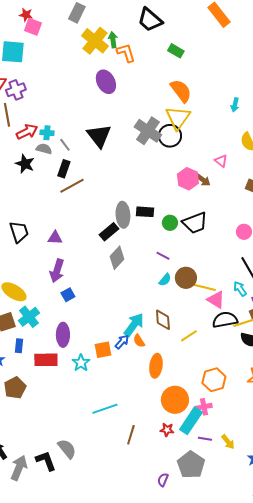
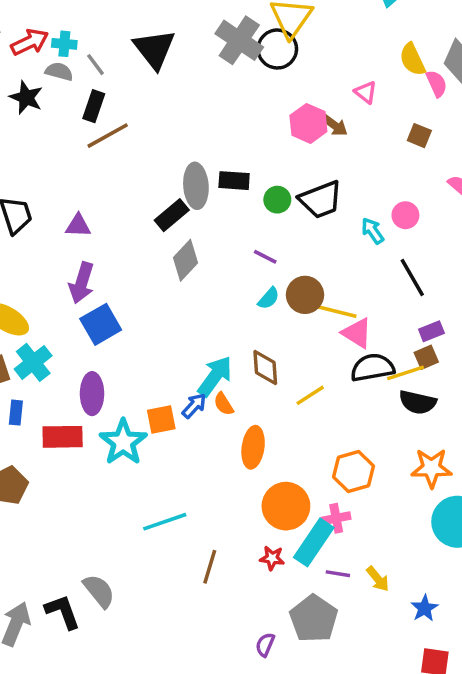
cyan arrow: (240, 289) -> (373, 231), moved
blue square: (68, 295) -> (101, 324), size x1.6
cyan star: (81, 363) -> (123, 442), size x1.5

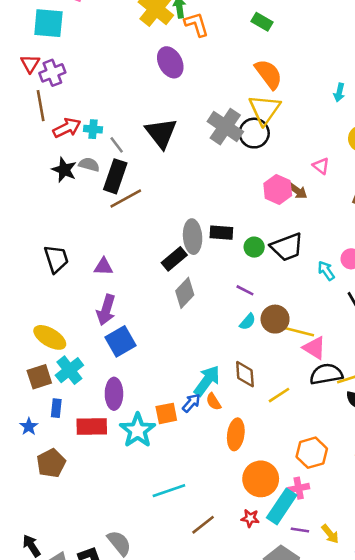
gray semicircle: (59, 72) -> (89, 165), moved
black rectangle: (94, 106) -> (115, 176), size x1.4
brown line: (210, 567) -> (203, 525), turned 35

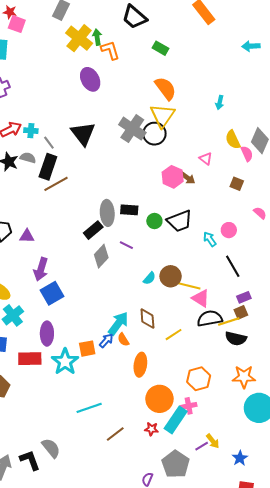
purple triangle: (103, 267) -> (27, 236), moved
purple line: (245, 290) -> (126, 245), moved
purple line: (300, 530) -> (202, 446), moved, turned -40

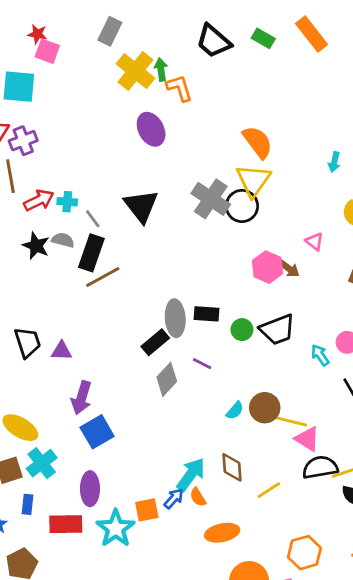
green rectangle: (160, 48) -> (263, 38), moved
orange ellipse: (140, 365) -> (222, 533), turned 70

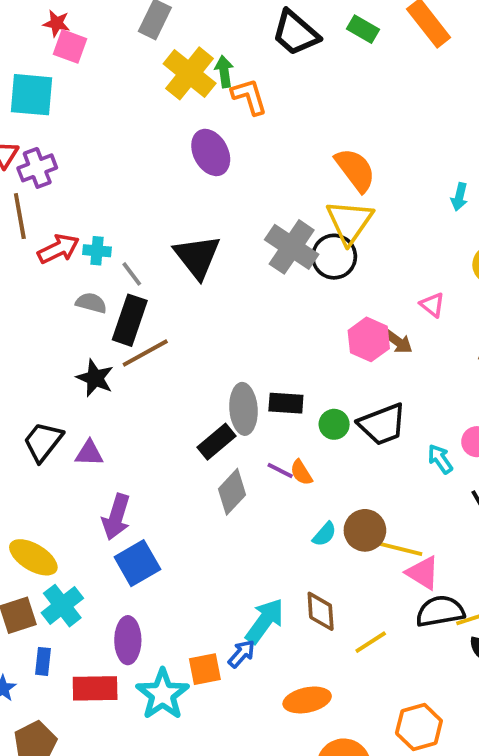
black star: (36, 246) -> (95, 378), moved
black trapezoid: (27, 342) -> (43, 442), turned -124
orange semicircle: (198, 497) -> (301, 473), moved

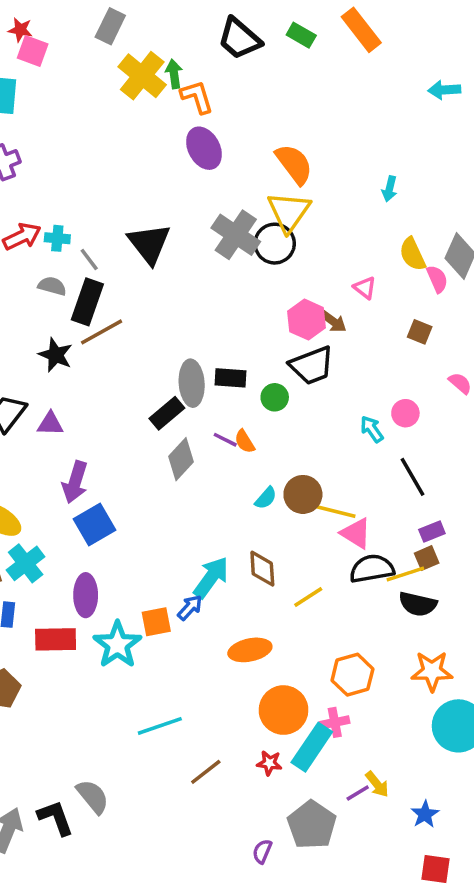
purple ellipse: (211, 152) -> (204, 148), moved
black trapezoid: (382, 424) -> (312, 365), moved

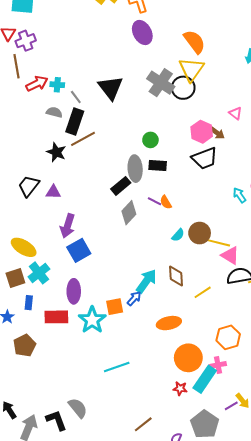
green circle: (275, 397) -> (150, 140), moved
brown line: (206, 772) -> (143, 424), moved

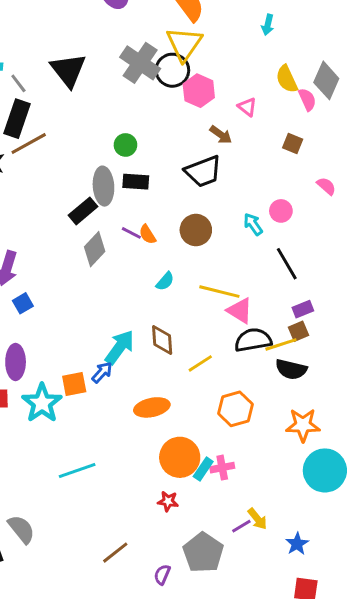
pink hexagon: (202, 132) -> (199, 91), moved
brown circle: (200, 233) -> (196, 230), moved
blue square: (79, 250) -> (23, 303), size x0.6
orange hexagon: (228, 337) -> (235, 409), moved
cyan rectangle: (205, 379) -> (203, 469), moved, size x0.6

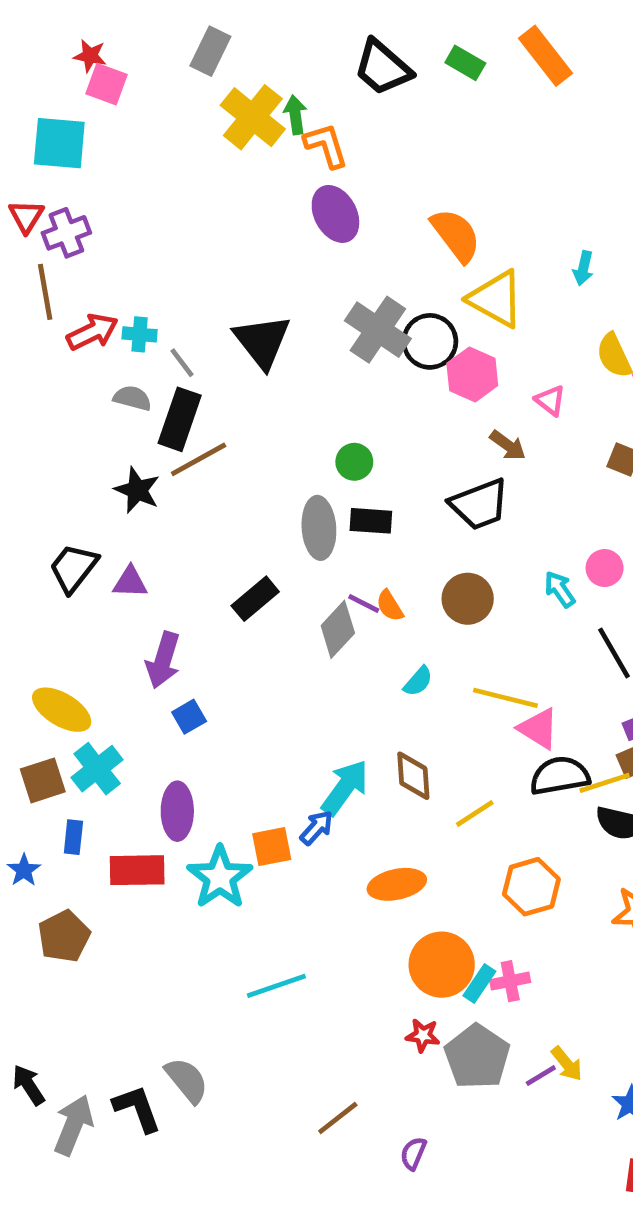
yellow triangle: (184, 44) -> (496, 299), moved, turned -36
black rectangle: (83, 211) -> (255, 599), moved
gray diamond: (95, 249) -> (338, 629), moved
gray pentagon: (203, 553) -> (477, 1057), moved

